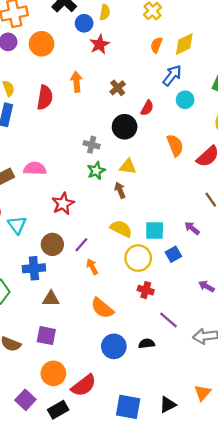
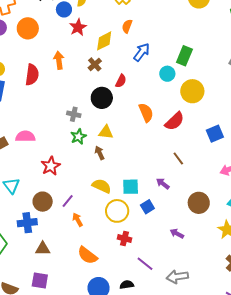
yellow diamond: (184, 44) -> (104, 41), moved
cyan circle: (185, 100) -> (167, 74), moved

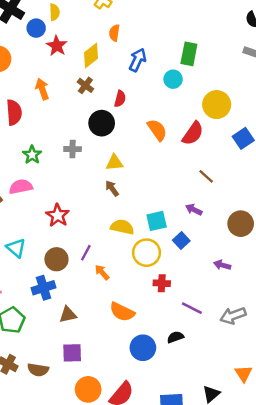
yellow circle: (192, 91) -> (217, 105), moved
green star: (78, 137) -> (32, 155), moved

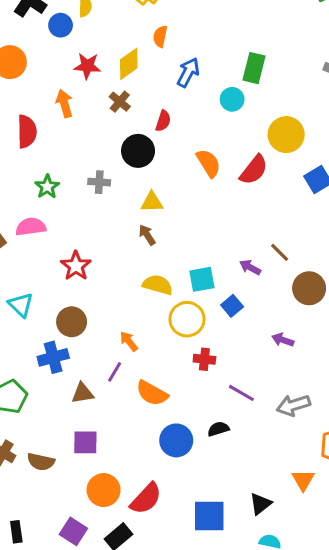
red star: (57, 46) -> (87, 66), moved, turned -30
brown line: (206, 176) -> (280, 252), moved
purple line: (86, 253) -> (115, 372), moved

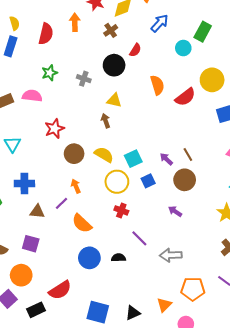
cyan square: (202, 279) -> (133, 159), turned -30
brown circle: (309, 288) -> (185, 180), moved
brown circle: (72, 322) -> (74, 154), moved
orange circle: (104, 490) -> (21, 275), moved

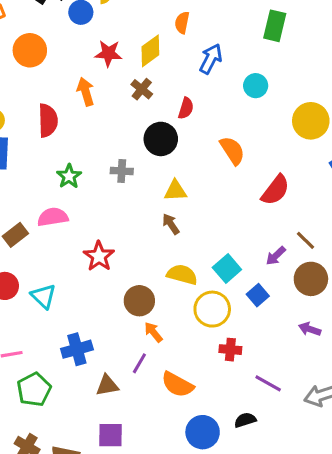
green rectangle: (203, 32) -> (275, 26), moved
red semicircle: (185, 97) -> (275, 190), moved
brown circle: (74, 154) -> (139, 301), moved
purple arrow: (166, 159) -> (276, 256), turned -72

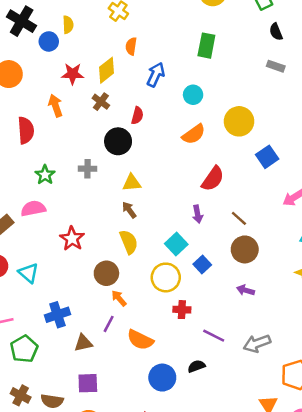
orange semicircle: (232, 151) -> (194, 134), moved, turned 90
purple arrow: (276, 256) -> (197, 214), moved, turned -54
yellow semicircle: (182, 275) -> (129, 242), moved, turned 55

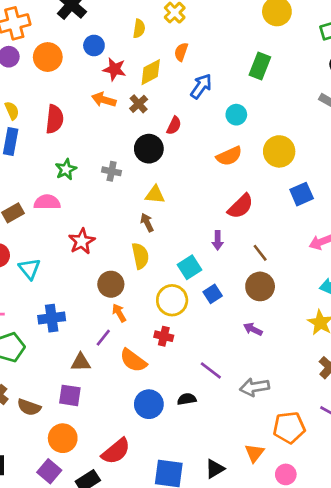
yellow semicircle: (68, 25) -> (139, 29), moved
blue circle: (49, 41) -> (94, 45), moved
orange arrow: (55, 106) -> (104, 100), moved, turned -65
red cross: (182, 310) -> (164, 336), moved
brown triangle: (83, 343) -> (81, 362), moved

